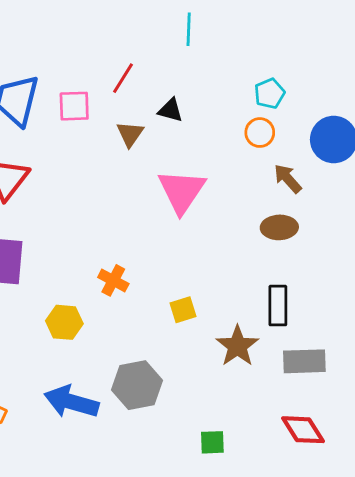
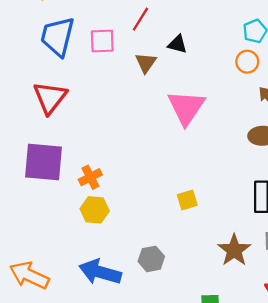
orange cross: (113, 280) -> (90, 177), moved, turned 35
brown star: (237, 346) -> (234, 250), moved
gray hexagon: (137, 385) -> (151, 259), size x0.7

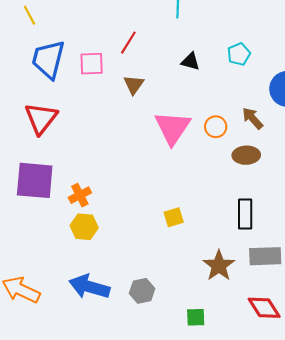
black triangle: (177, 44) -> (190, 61), moved
orange circle: (247, 62) -> (216, 127), moved
gray hexagon: (151, 259) -> (142, 291), moved

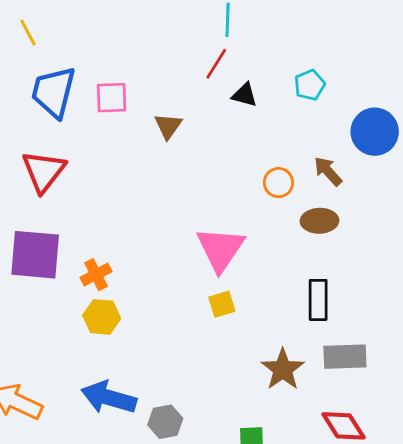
red line: (128, 43) -> (216, 64), moved
pink triangle: (173, 128) -> (220, 249), moved
gray hexagon: (142, 291) -> (165, 422), moved

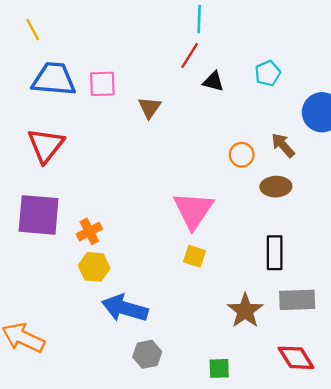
blue trapezoid: (54, 92) -> (54, 79), turned 81
yellow square: (222, 304) -> (194, 256), turned 35
blue arrow: (109, 398) -> (125, 308), moved

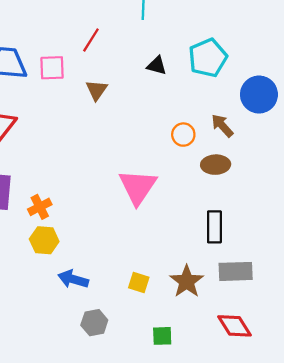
red line: (190, 56) -> (91, 40), moved
cyan pentagon: (268, 73) -> (208, 58), size x1.6
yellow square: (194, 256) -> (139, 283), moved
blue arrow: (125, 308) -> (73, 279), size x0.7

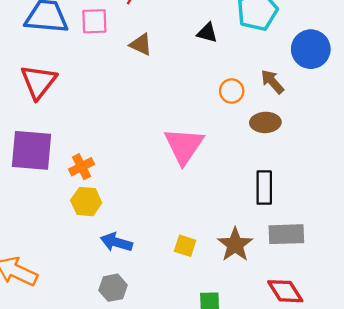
black triangle: (157, 66) -> (207, 33), moved
brown triangle: (97, 90) -> (141, 44), turned -40
gray hexagon: (94, 323) -> (113, 288), moved

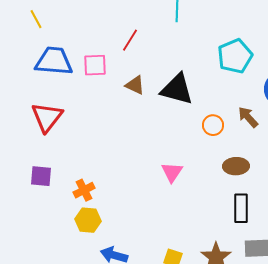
black triangle: (207, 33) -> (177, 89), moved, size x1.8
brown ellipse: (265, 122) -> (236, 166), moved
pink triangle: (184, 146) -> (172, 172), size x0.6
purple square: (31, 150) -> (41, 176), size x0.6

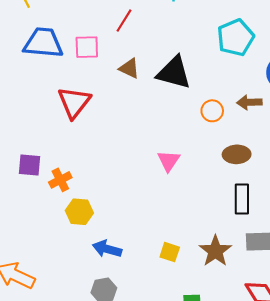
red triangle: (47, 117) -> (74, 102), moved
brown arrow: (248, 117) -> (249, 102), turned -50
orange cross: (84, 190) -> (60, 180), moved

